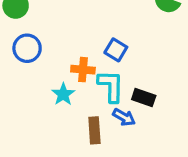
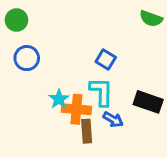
orange cross: (83, 70) -> (76, 109), moved, size x1.4
black rectangle: (144, 98) -> (148, 102), moved, size x1.4

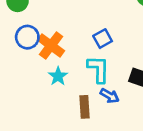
blue square: (106, 60) -> (103, 39), turned 30
orange cross: (76, 109) -> (51, 45), moved, turned 32

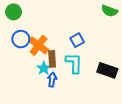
blue arrow: (110, 96) -> (52, 80), moved, turned -112
brown rectangle: (84, 107) -> (52, 59), moved

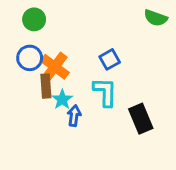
green circle: (14, 12) -> (34, 19), moved
brown rectangle: (52, 59) -> (46, 86), moved
black rectangle: (107, 70) -> (141, 119), moved, turned 48

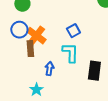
cyan star: (62, 99) -> (36, 90), moved
black rectangle: (141, 119) -> (94, 71), turned 30

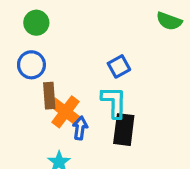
orange cross: (36, 36) -> (65, 112), moved
black rectangle: (94, 71) -> (124, 130), moved

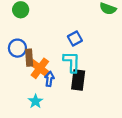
blue circle: (31, 65) -> (17, 48), moved

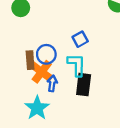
blue circle: (17, 48) -> (46, 54), moved
cyan star: (36, 101) -> (37, 108), size x1.5

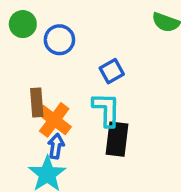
blue circle: (46, 54) -> (59, 40), moved
blue arrow: (52, 83) -> (56, 146), moved

